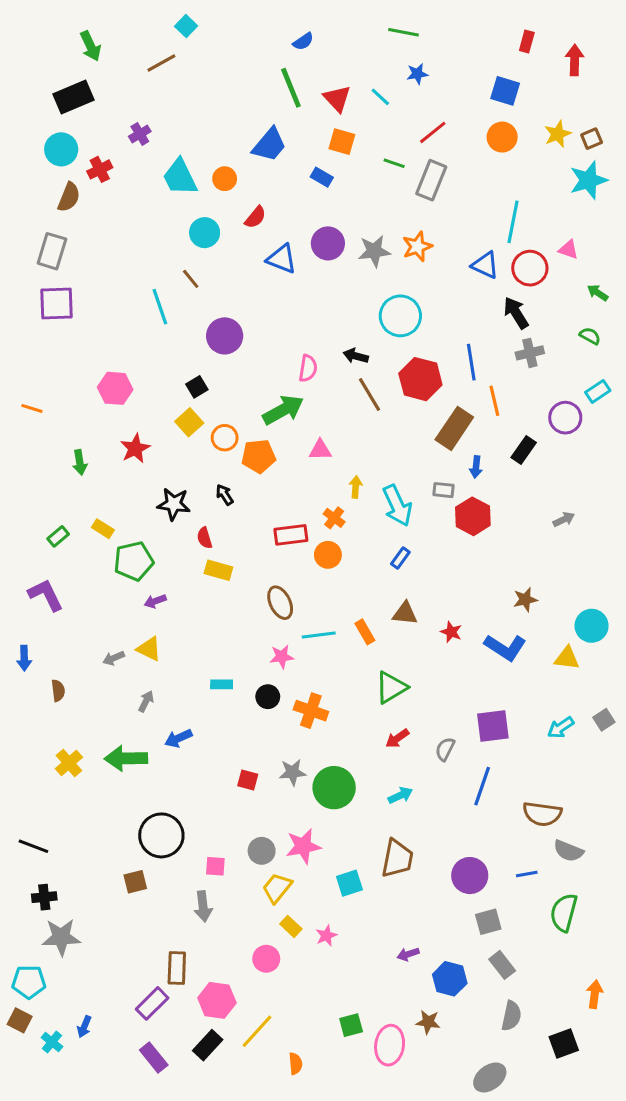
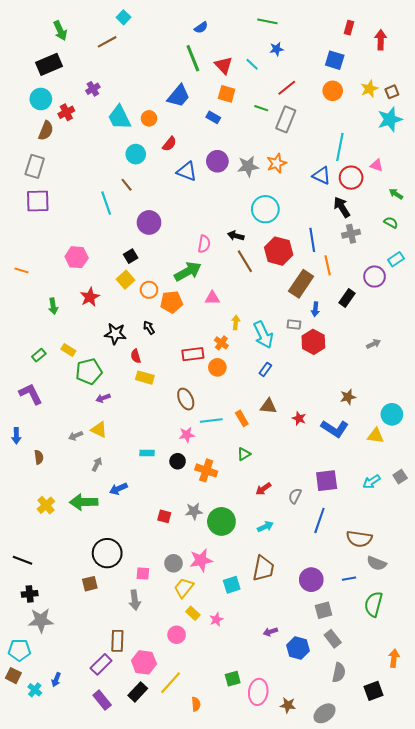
green triangle: (391, 687) -> (244, 454), moved, size x0.6
brown star: (428, 1022) -> (288, 705), moved

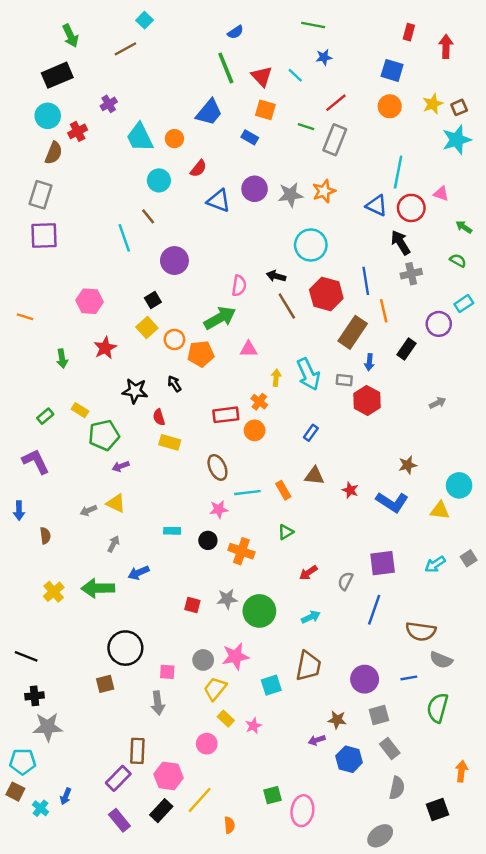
cyan arrow: (263, 335) -> (308, 374), moved
brown star: (288, 705) -> (337, 720), moved

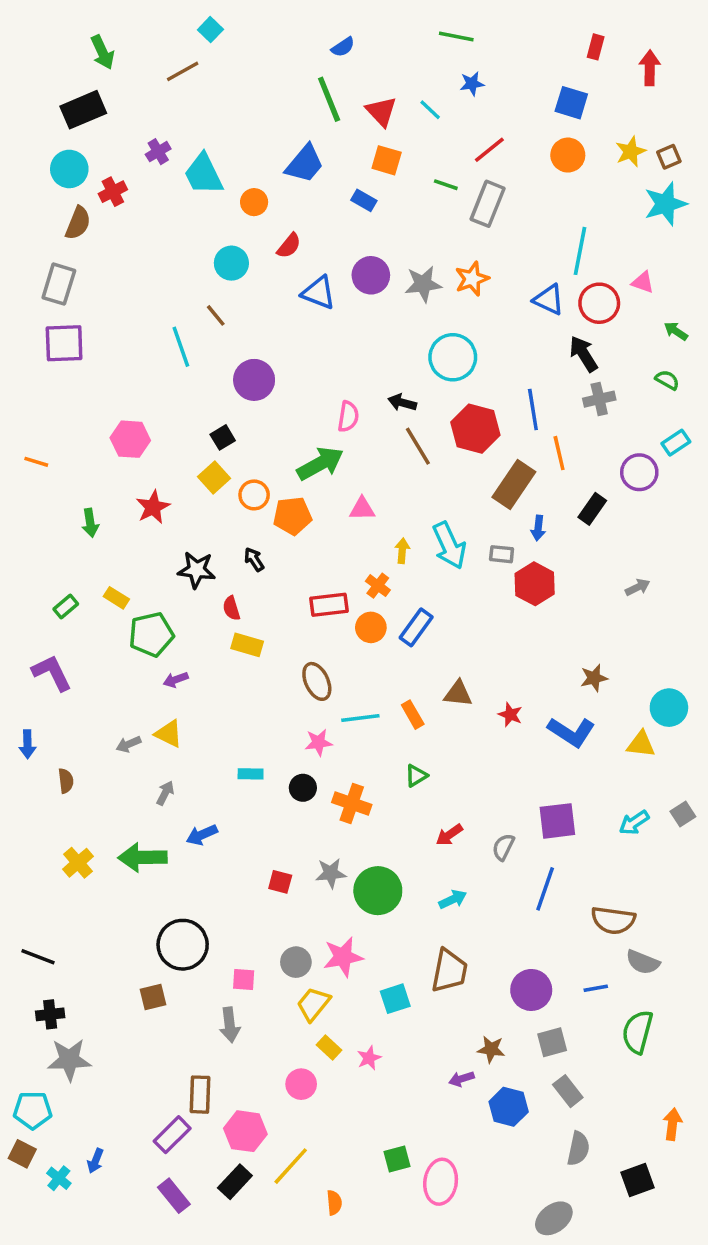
cyan trapezoid: (140, 137) -> (204, 174), moved
blue rectangle: (311, 433) -> (416, 627), moved, size x1.5

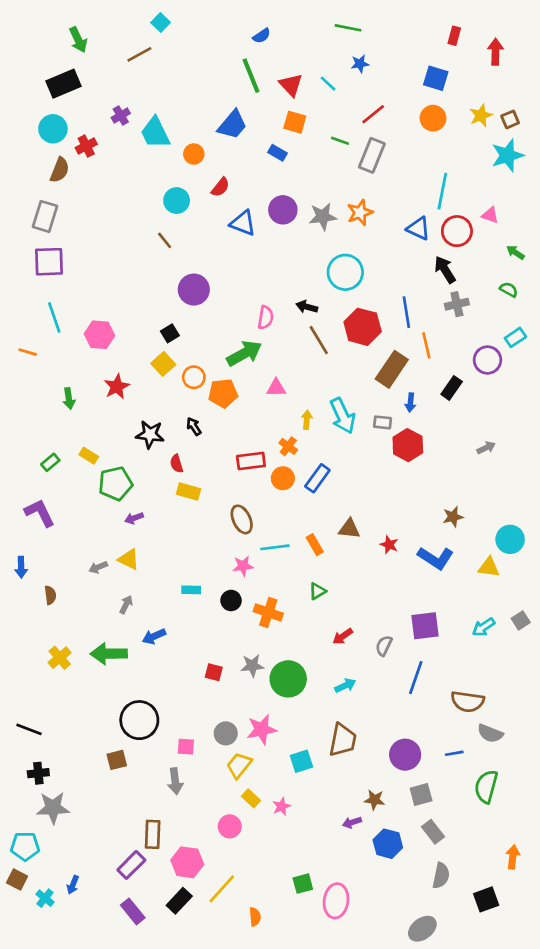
cyan line: (181, 347) -> (54, 317), moved

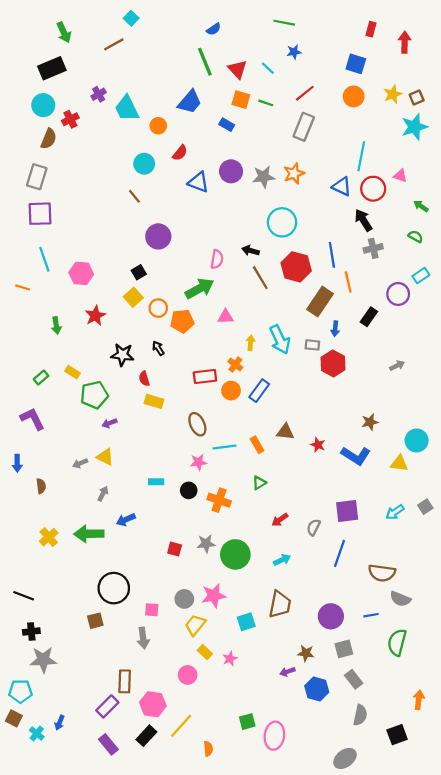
green line: (340, 141) -> (266, 103), moved

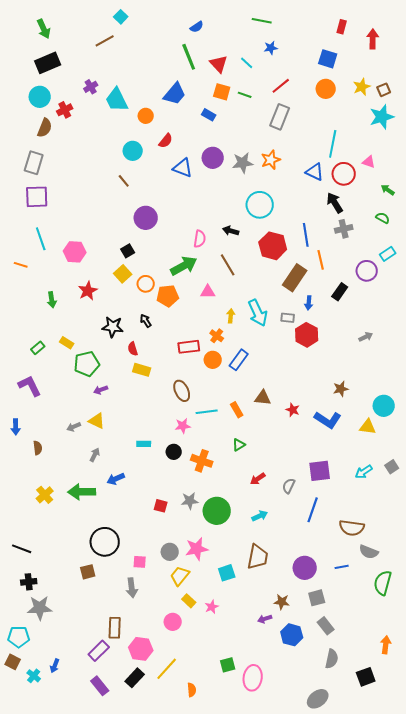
green arrow: (64, 32) -> (44, 29), moved
brown line: (260, 278) -> (228, 265), moved
green semicircle: (397, 642) -> (383, 583), moved

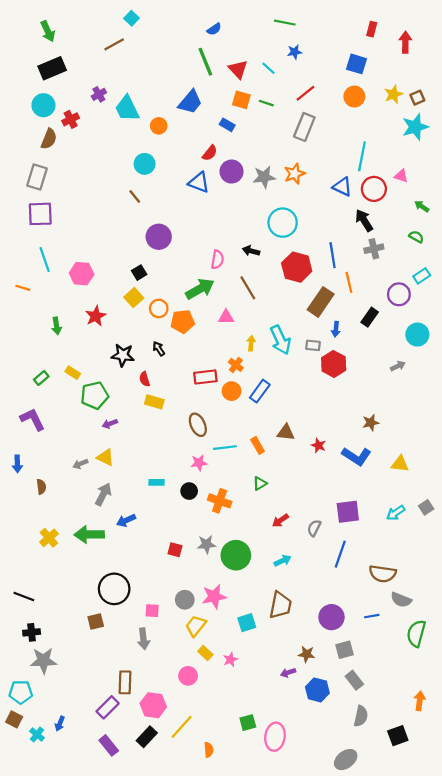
red semicircle: (166, 141) -> (210, 153), moved
cyan circle: (384, 406) -> (417, 335), moved
gray arrow: (95, 455) -> (103, 494), size x1.5

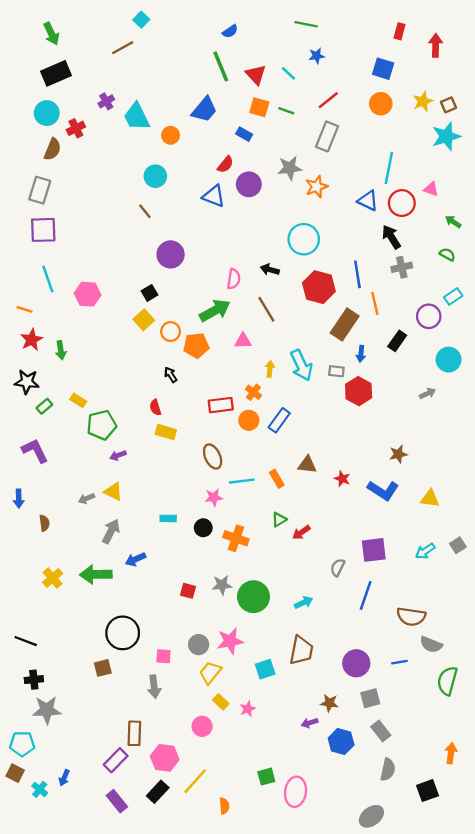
gray star: (264, 177) -> (290, 168), moved
red star: (96, 316) -> (32, 340), moved
black star: (123, 355) -> (27, 382), moved
red arrow: (280, 520) -> (301, 532), moved

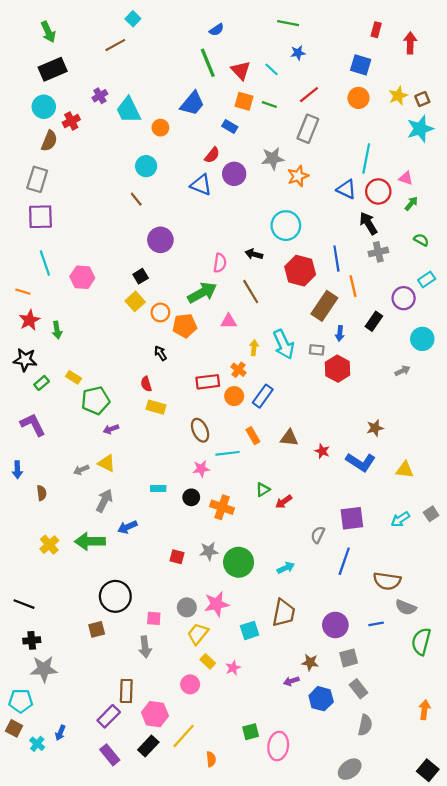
green arrow: (453, 222) -> (411, 204), moved, turned 96
orange rectangle: (277, 479) -> (253, 436), moved
black square: (428, 791) -> (428, 770), moved, turned -30

